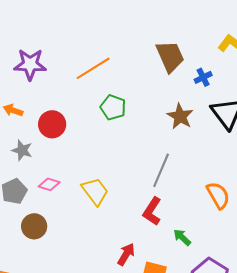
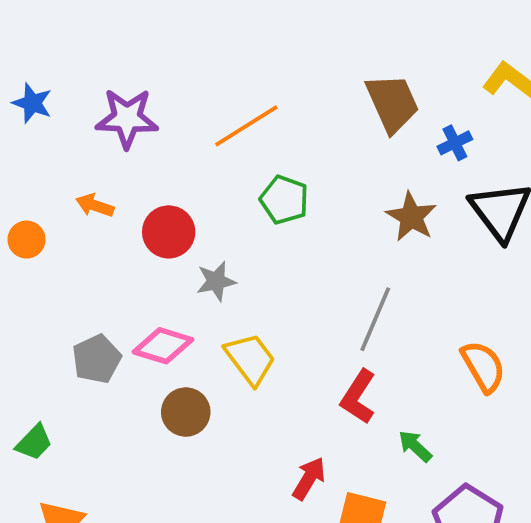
gray star: (22, 150) -> (216, 281), moved, turned -30
pink diamond: (49, 184) -> (163, 346), size x1.4
brown circle: (34, 226) -> (186, 412), moved

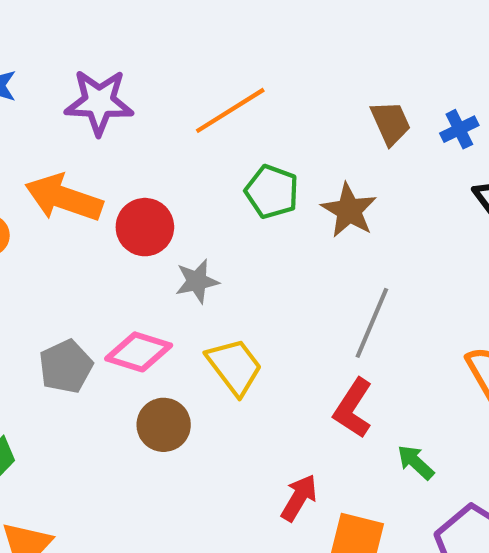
brown trapezoid: (392, 103) -> (391, 123), moved, size x0.7
orange arrow: (95, 205) -> (64, 198), size x1.8
brown star: (411, 217) -> (349, 210), moved

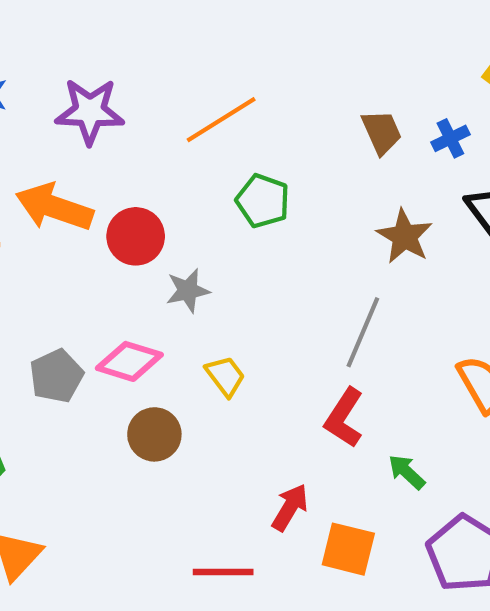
brown star: (349, 210) -> (405, 236), moved
yellow trapezoid: (234, 367) -> (225, 376), size x0.7

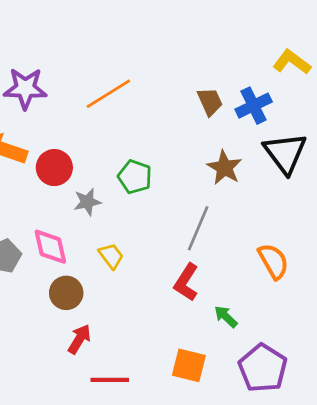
blue cross: (450, 138) -> (254, 106), size x1.5
green pentagon: (263, 201) -> (135, 177), moved
pink diamond: (129, 361) -> (50, 247), turned 60
red arrow: (290, 507) -> (79, 339), moved

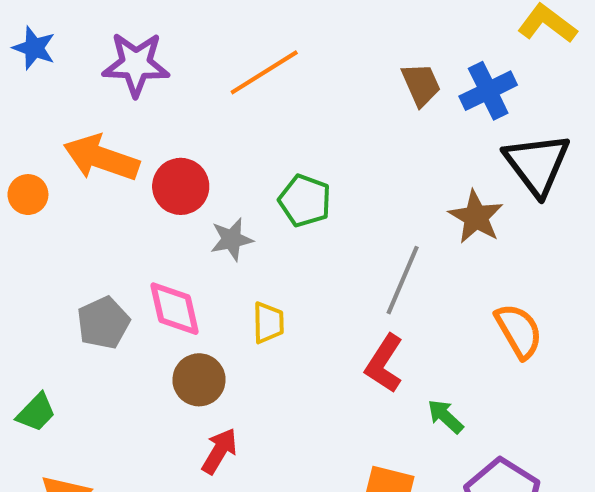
brown star: (224, 168) -> (476, 217), moved
yellow trapezoid: (111, 256) -> (268, 323), turned 36

